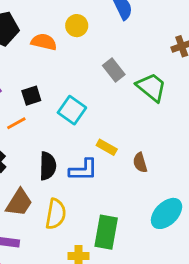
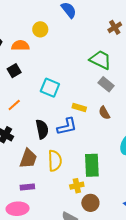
gray rectangle: (114, 70) -> (106, 84), moved
black square: (31, 96) -> (14, 71), moved

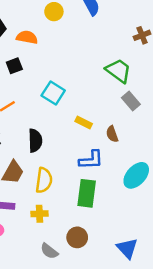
yellow circle: (40, 29) -> (54, 12), moved
gray rectangle: (106, 84) -> (131, 101), moved
blue L-shape: (67, 127) -> (91, 160), moved
yellow cross: (77, 186) -> (39, 214), moved

